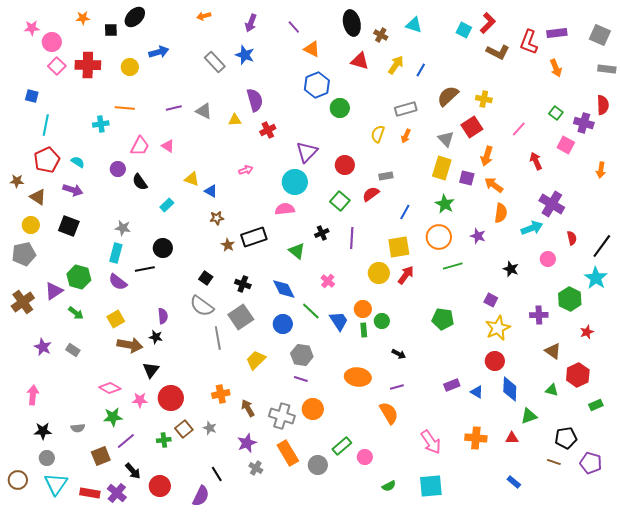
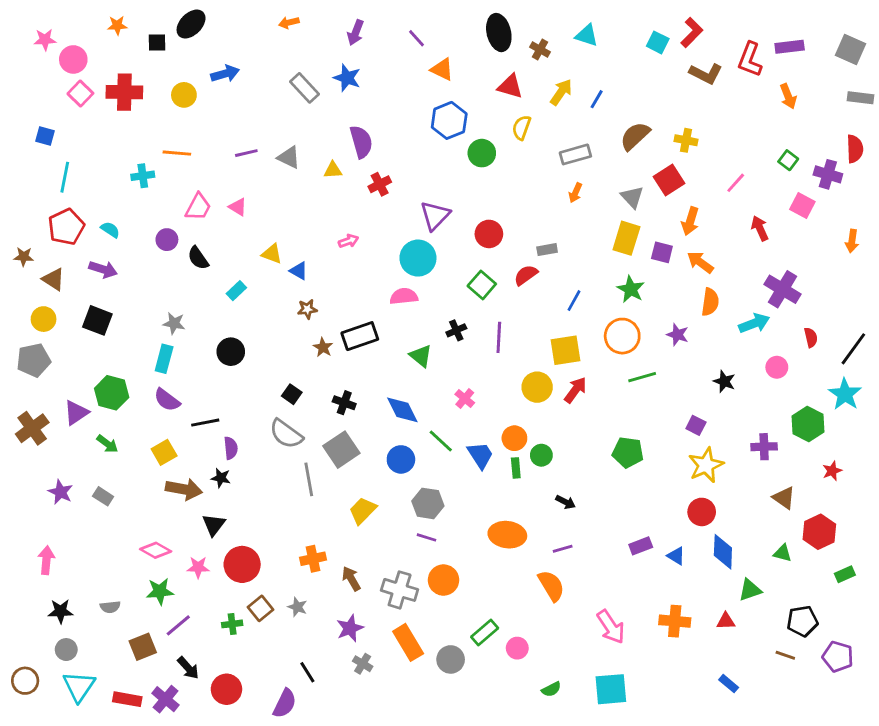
yellow semicircle: (378, 134) -> (522, 128), moved
black line: (145, 269) -> (205, 423), moved

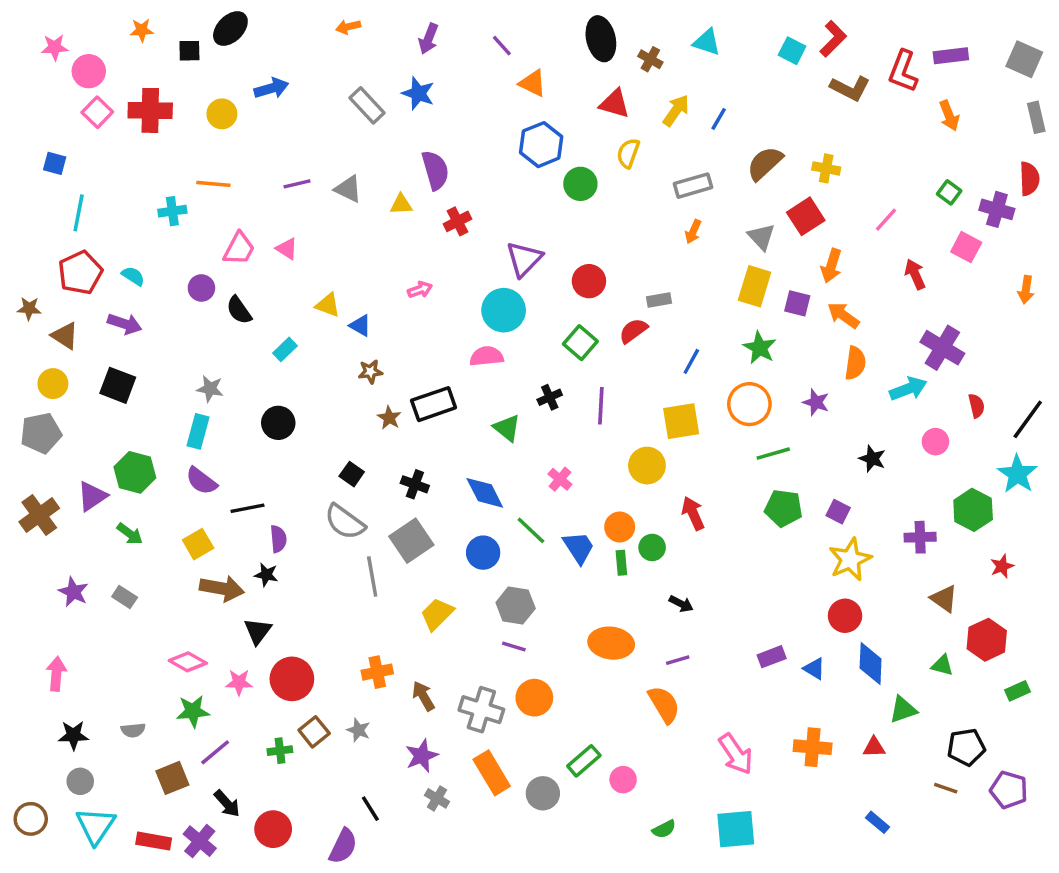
gray rectangle: (861, 98) -> (1036, 117), turned 70
red arrow: (575, 390) -> (693, 513), moved, turned -60
green pentagon: (628, 452) -> (784, 508), moved

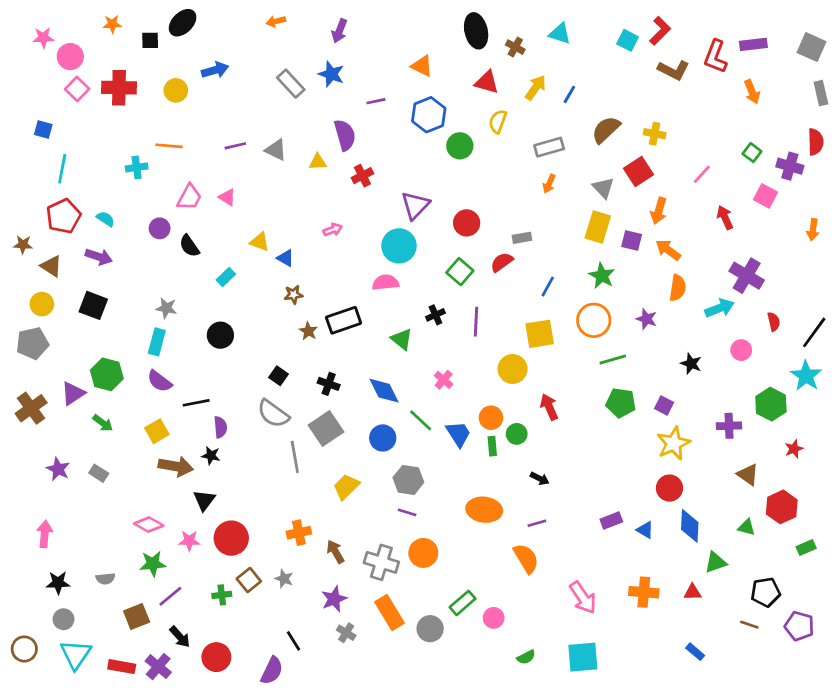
purple line: (502, 46) -> (376, 101), moved, turned -60

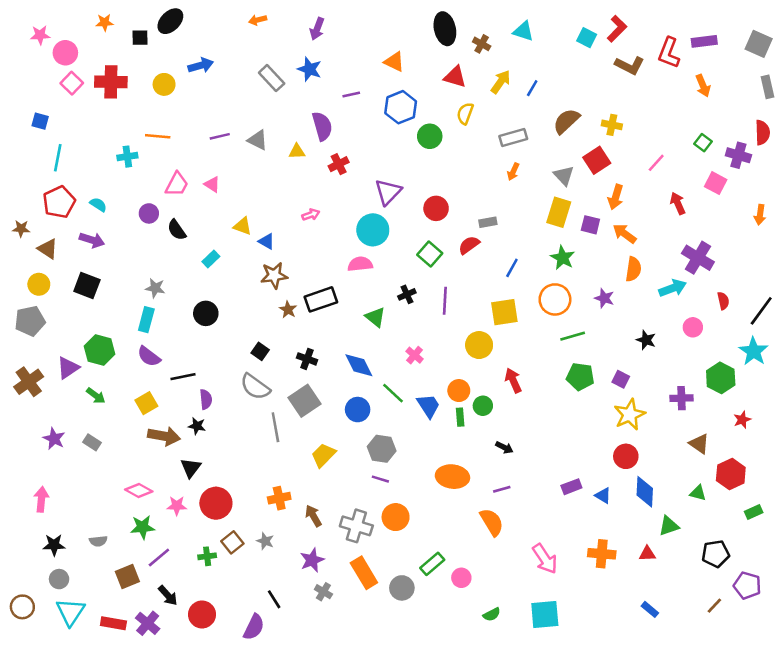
brown star: (293, 295) -> (274, 275), size x1.5
brown line: (749, 625) -> (714, 606), moved, turned -66

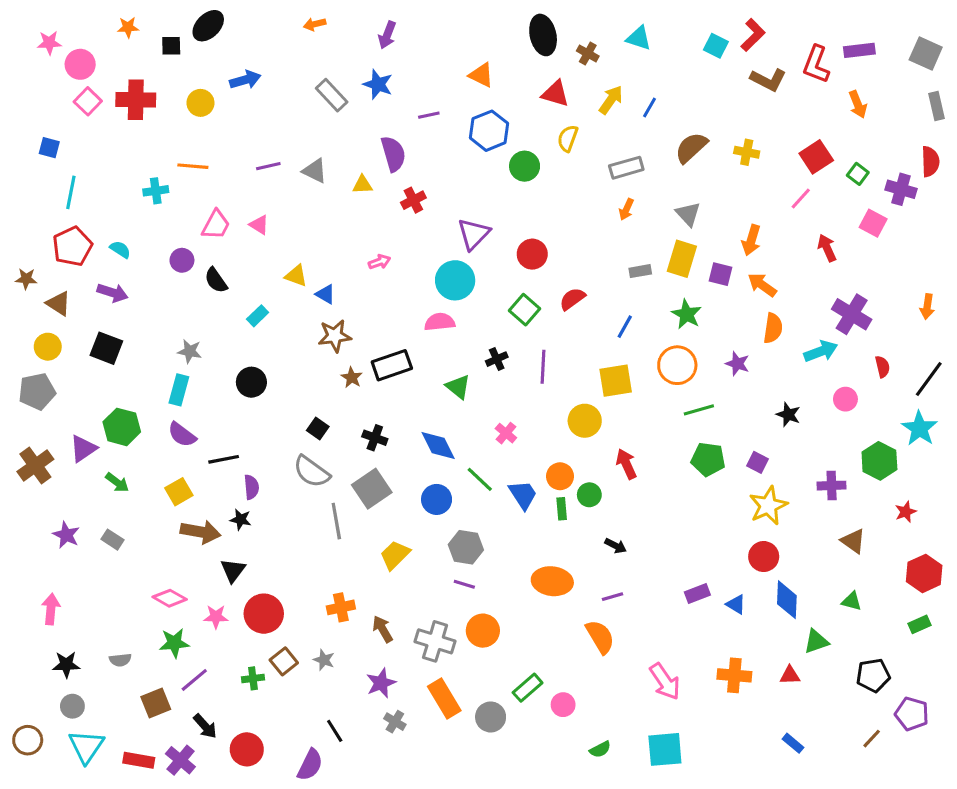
red square: (597, 160) -> (816, 157), moved
orange arrow: (760, 215) -> (927, 307), moved
gray rectangle: (488, 222) -> (640, 271), moved
red hexagon: (731, 474) -> (924, 573), moved

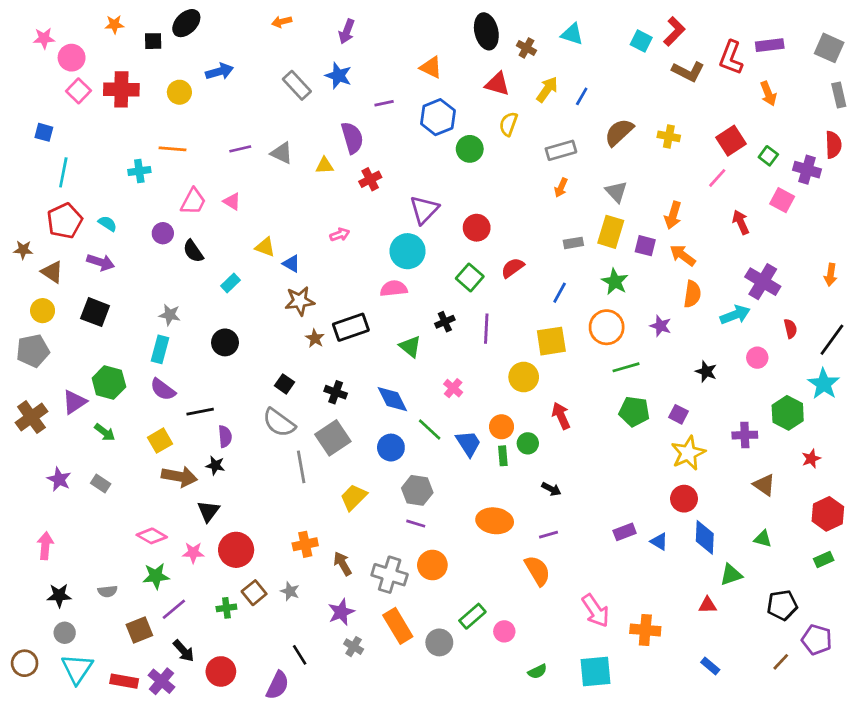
orange cross: (734, 675) -> (645, 630), moved

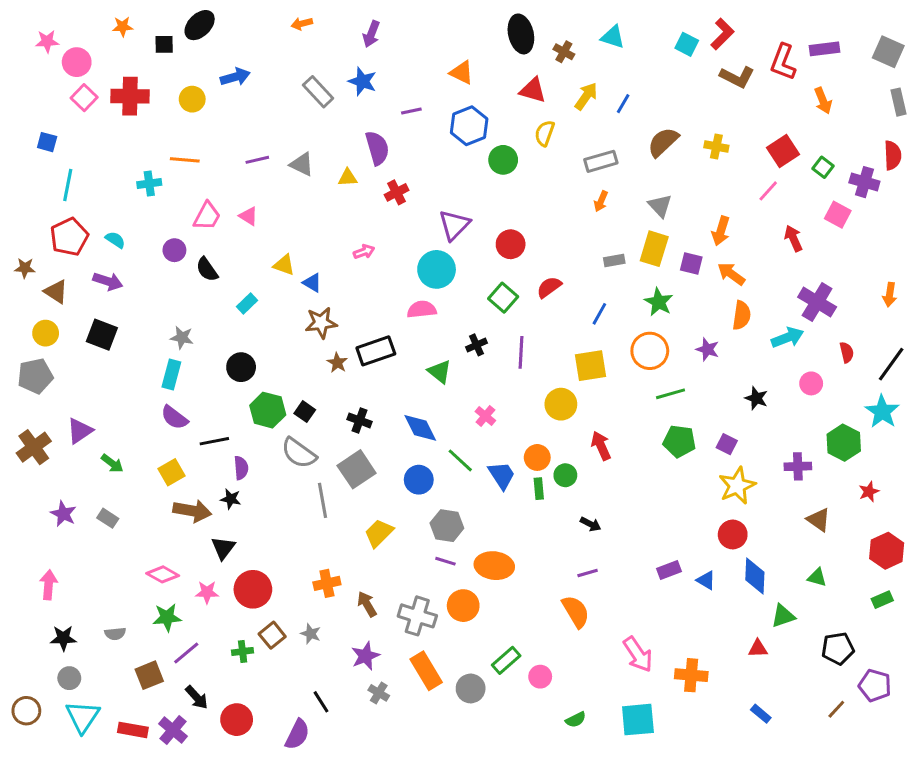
green hexagon: (109, 383) -> (268, 410), moved
orange ellipse: (495, 521) -> (494, 566), moved

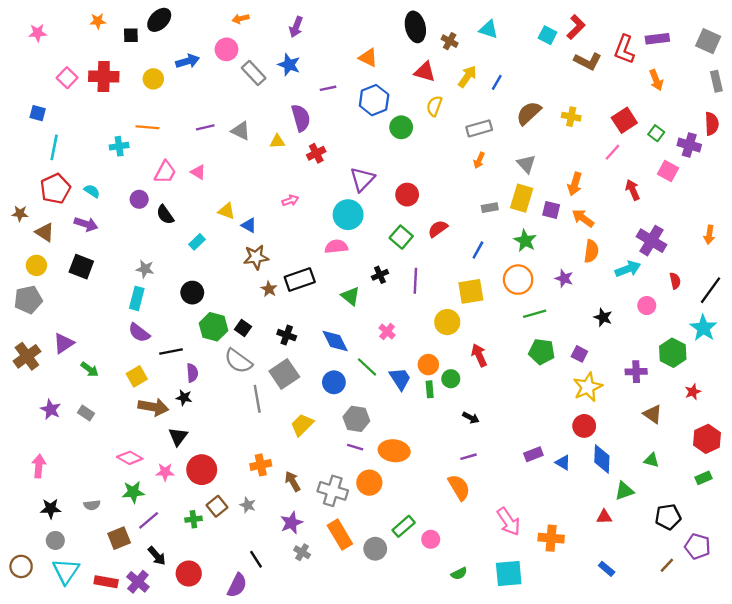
pink circle: (77, 62) -> (226, 49), moved

